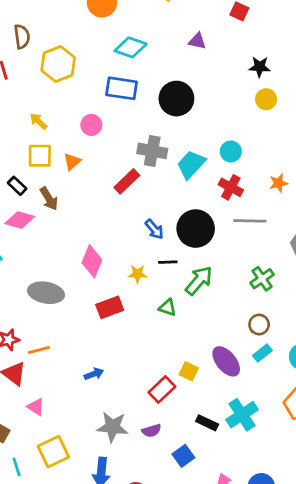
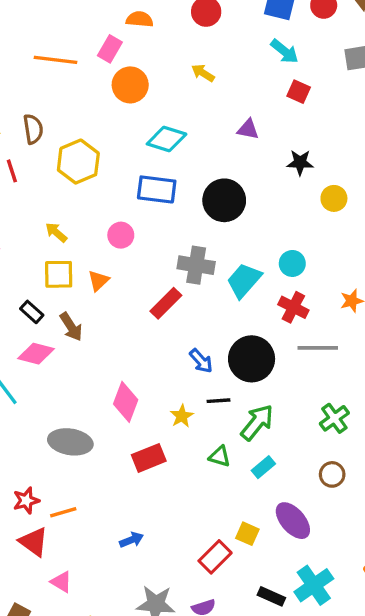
black star: (260, 67) -> (300, 163), moved
yellow star: (137, 274) -> (182, 416), turned -30
cyan rectangle: (262, 353) -> (263, 467), moved

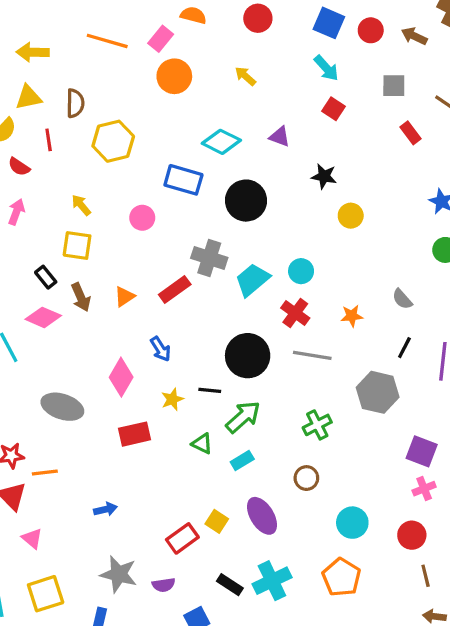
cyan diamond: (167, 139) -> (221, 142), moved
orange triangle: (98, 281) -> (124, 297), moved
blue arrow: (201, 361) -> (161, 349), moved

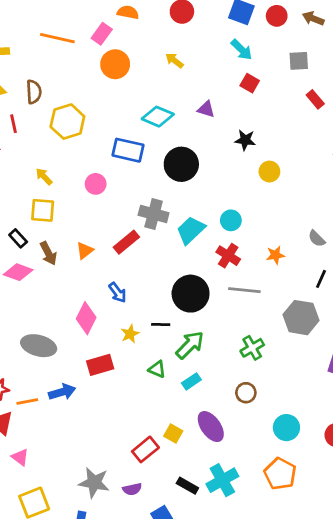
blue arrow: (105, 509) -> (62, 392), moved, size x1.4

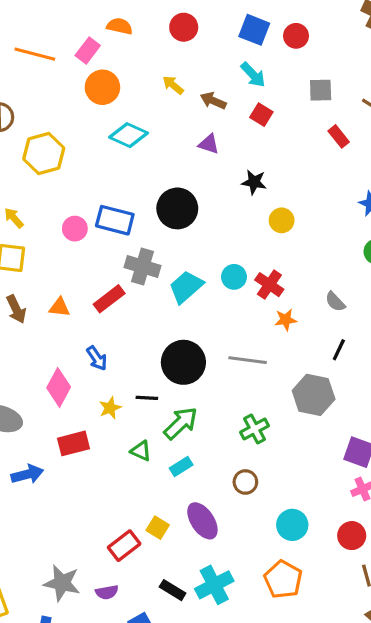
brown arrow: (313, 18) -> (213, 101), moved
cyan diamond: (158, 117) -> (129, 135), moved
blue rectangle: (128, 150) -> (115, 220), moved
orange triangle: (85, 251) -> (59, 307), turned 42
red cross: (228, 256) -> (269, 285), moved

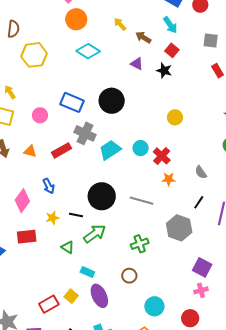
black star: (254, 182) -> (164, 70), moved
pink circle: (75, 229) -> (40, 115), moved
cyan rectangle: (181, 467) -> (87, 272), moved, turned 48

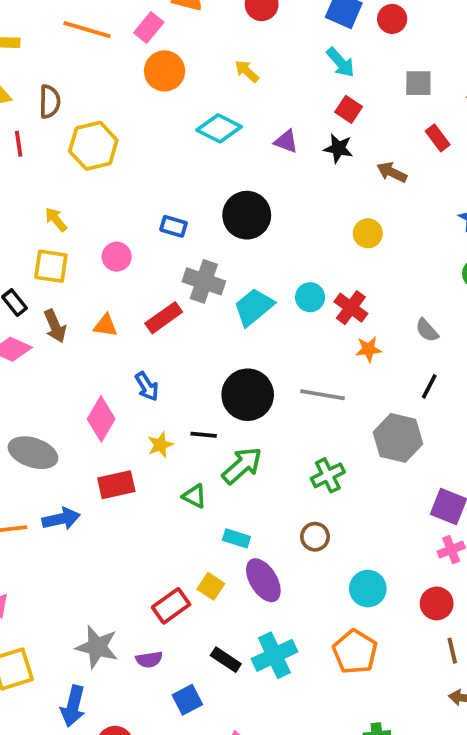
brown arrow: (143, 37) -> (392, 172), moved
cyan diamond: (88, 51) -> (219, 128), moved
blue rectangle: (72, 102) -> (174, 226), size x0.6

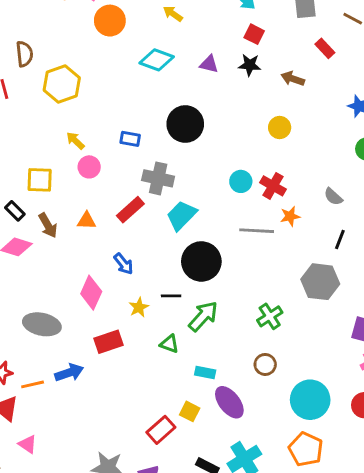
yellow arrow: (56, 220) -> (75, 141), moved
cyan trapezoid: (254, 307) -> (182, 215), moved
gray line: (322, 395) -> (257, 231), moved
cyan circle: (368, 589) -> (310, 400), size x1.4

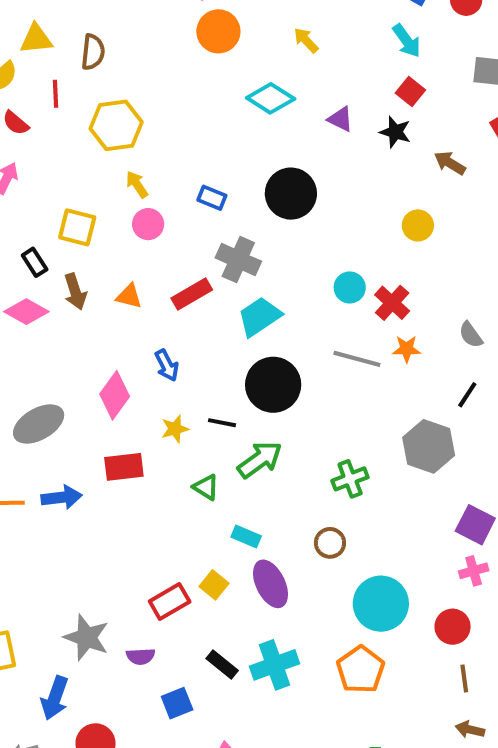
yellow hexagon: (62, 84) -> (116, 125), moved
gray ellipse: (42, 324) -> (39, 424), turned -54

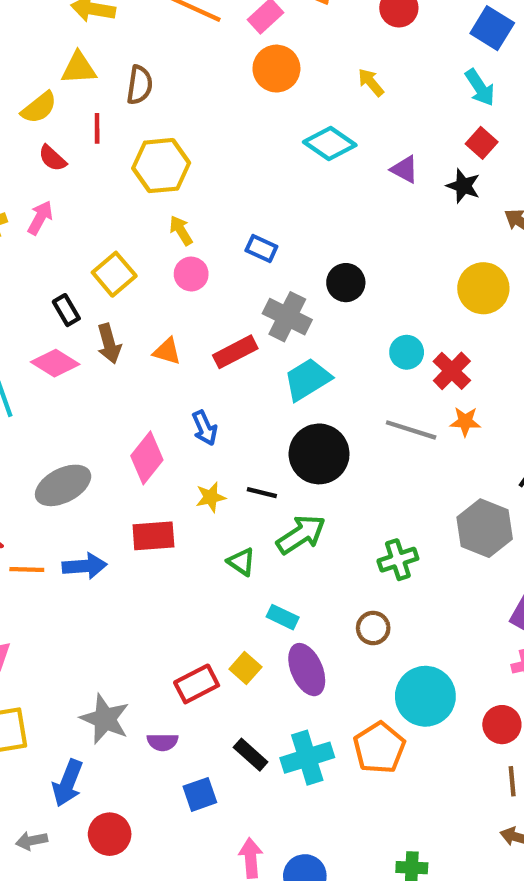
black circle: (291, 194) -> (346, 283), moved, size x0.7
yellow circle: (418, 225) -> (483, 288), size x1.5
yellow square: (77, 227) -> (114, 274), turned 33
orange pentagon: (361, 670) -> (379, 748), moved

